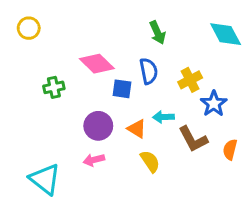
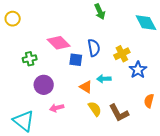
green arrow: (157, 33) -> (100, 12), moved
purple circle: (98, 126) -> (44, 85), moved
brown L-shape: (193, 139) -> (119, 113), moved

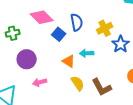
blue square: (76, 60) -> (59, 34), turned 32

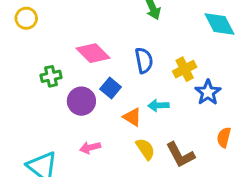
blue square: (59, 34) -> (111, 88), moved
purple circle: (27, 59) -> (81, 101), moved

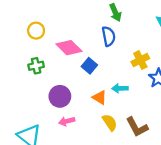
yellow circle: (26, 18) -> (36, 31), moved
blue semicircle: (144, 60) -> (109, 36), moved
blue square: (111, 88) -> (89, 66), moved
purple circle: (81, 101) -> (60, 96), moved

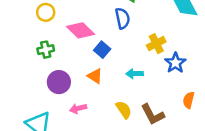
purple circle: (60, 96) -> (59, 82), moved
orange triangle: (100, 97) -> (95, 76), moved

